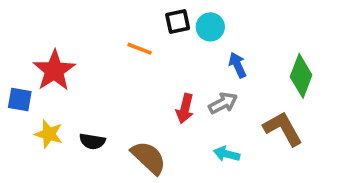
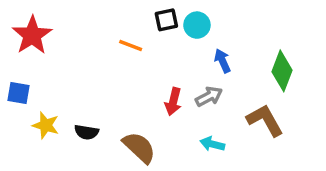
red star: (54, 70) -> (32, 35), moved

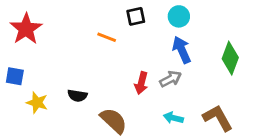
cyan circle: (197, 25) -> (179, 16), moved
blue arrow: (222, 61) -> (182, 50), size x1.4
brown L-shape: (265, 120) -> (218, 118), moved
black semicircle: (87, 132) -> (77, 96), moved

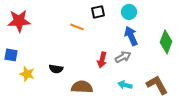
red star: (26, 29) -> (19, 21), turned 30
brown semicircle: (114, 121) -> (82, 87), turned -40

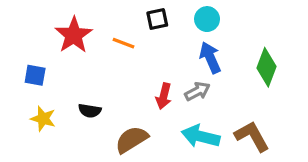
red star: (19, 21) -> (74, 35), moved, turned -30
blue square: (11, 55) -> (35, 75), moved
cyan arrow: (125, 85) -> (201, 136), size x1.6
brown semicircle: (82, 87) -> (132, 140), turned -35

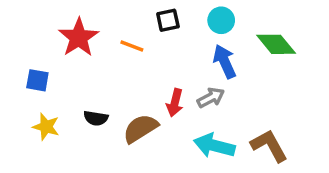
green diamond: (266, 67) -> (276, 44), moved, turned -60
brown semicircle: (132, 140) -> (140, 128), moved

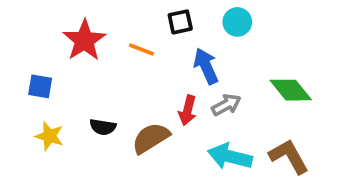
green diamond: (276, 44) -> (291, 90), moved
blue arrow: (225, 61) -> (206, 66), moved

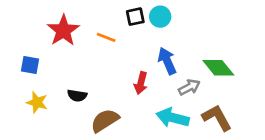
cyan circle: (237, 22) -> (160, 17), moved
blue arrow: (206, 66) -> (167, 61), moved
gray arrow: (226, 105) -> (189, 87), moved
brown semicircle: (151, 138) -> (105, 120), moved

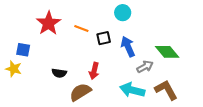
black square: (135, 17) -> (104, 38), moved
red arrow: (141, 83) -> (94, 71), moved
yellow star: (37, 102) -> (14, 69), moved

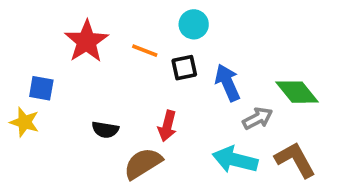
cyan circle: (123, 13) -> (194, 24), moved

